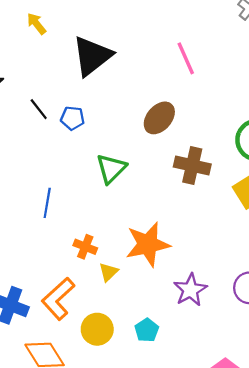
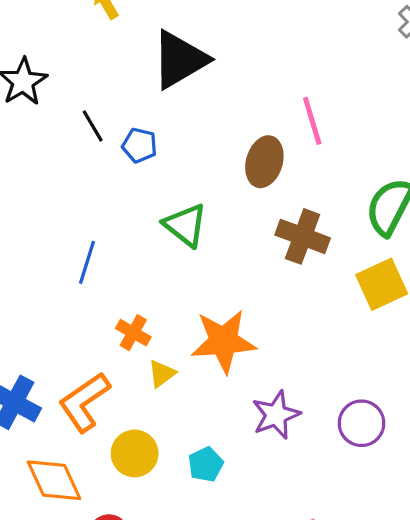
pink line: (186, 58) -> (312, 121), moved
brown ellipse: (159, 118) -> (264, 162), turned -32
green triangle: (111, 169) -> (185, 225), turned -44

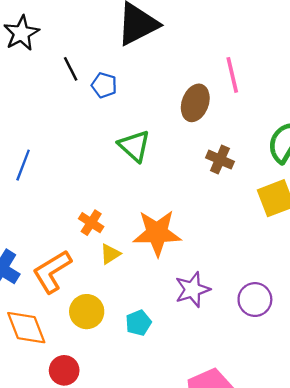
brown cross: (303, 236) -> (220, 160), size x0.7
blue line: (87, 262) -> (23, 165), moved

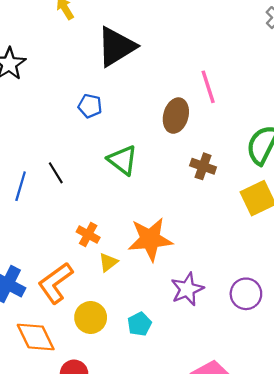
black line: (71, 69) -> (56, 173), moved

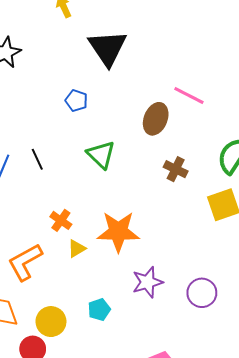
black triangle: (116, 47) -> (108, 48), turned -39
pink line: (208, 87) -> (189, 95), turned -52
yellow circle: (91, 318) -> (51, 322), moved

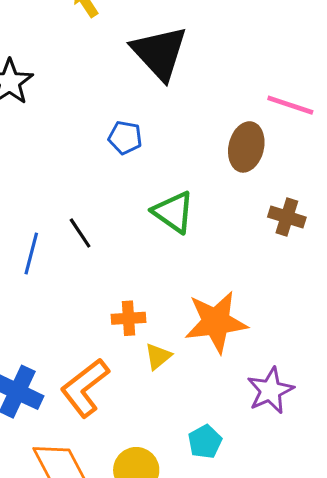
orange cross: (61, 220) -> (129, 318), turned -30

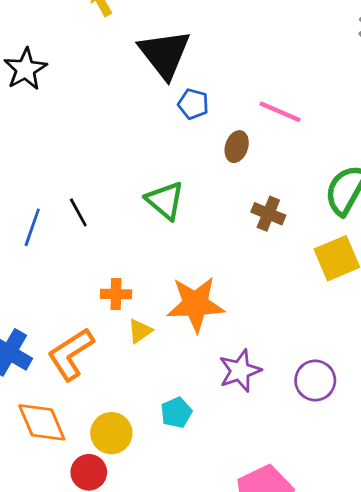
blue pentagon: (125, 137) -> (193, 104), moved
brown ellipse: (246, 147) -> (237, 147), size x0.7

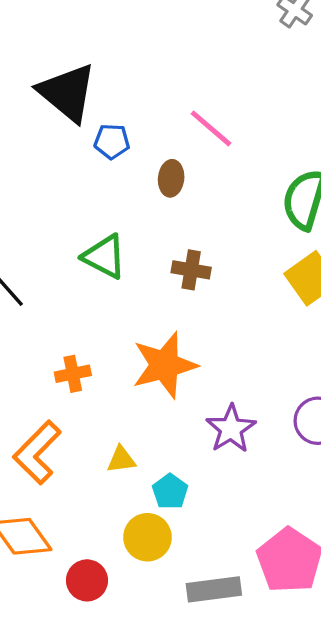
pink line: (280, 112) -> (211, 128), turned 30
brown cross: (268, 214) -> (191, 270), moved
yellow triangle: (140, 331) -> (121, 460), moved, turned 40
yellow circle: (111, 433) -> (147, 537), moved

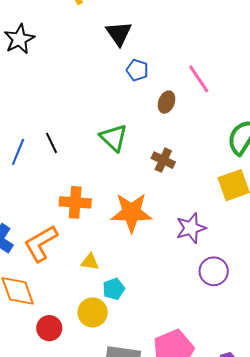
black triangle: (67, 93) -> (119, 34), size x0.7
orange cross: (73, 374) -> (75, 202), size x1.4
purple star: (231, 429) -> (191, 228), moved

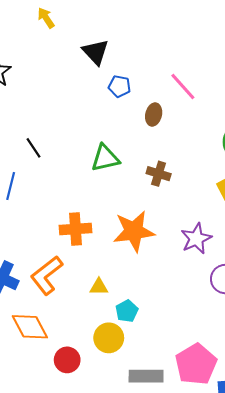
green triangle: (114, 138) -> (105, 158), turned -48
black line: (51, 143) -> (34, 148), moved

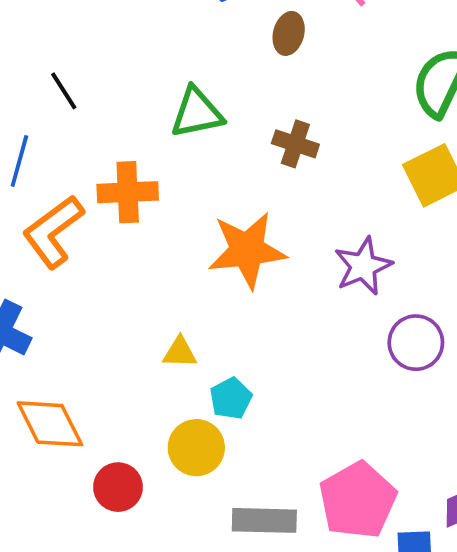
orange cross: (76, 229) -> (128, 192), moved
orange L-shape: (47, 275) -> (53, 232), moved

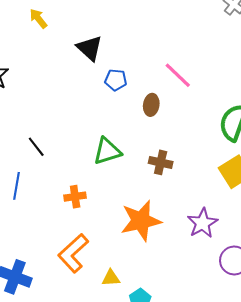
orange cross: (128, 192) -> (75, 197), size x0.7
orange L-shape: (53, 232) -> (73, 253), moved

